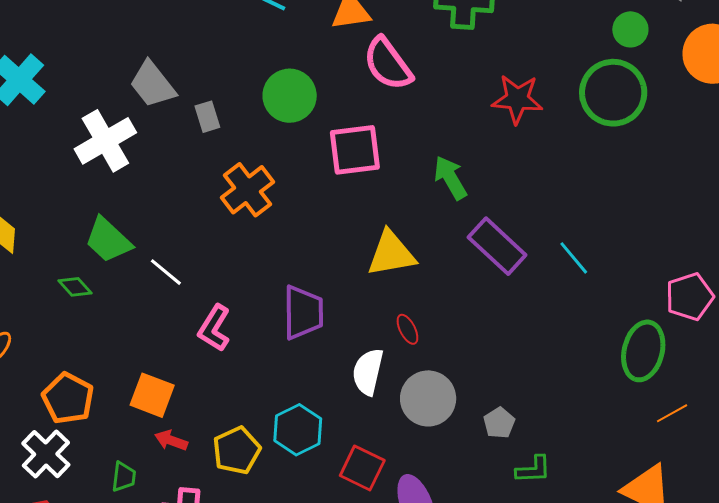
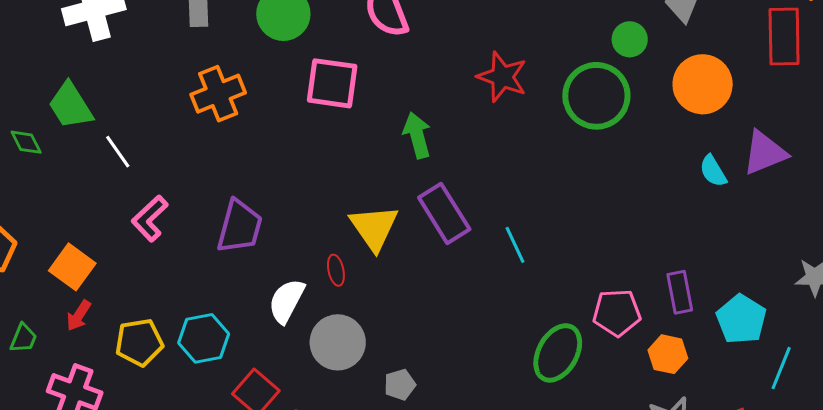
yellow triangle: (391, 254) -> (374, 228), moved, turned 50
red arrow: (171, 440) -> (79, 316), turned -92

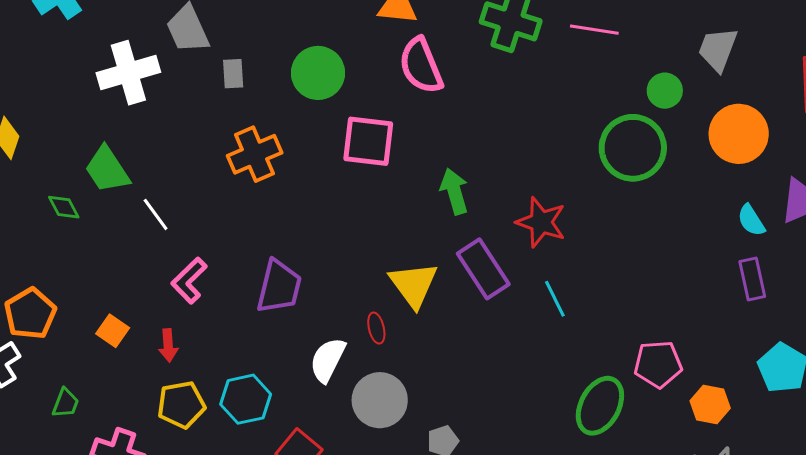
red star: (502, 77) -> (541, 222), moved
orange square: (72, 267) -> (113, 331), size x0.7
purple rectangle: (680, 292) -> (752, 279), moved
red arrow: (79, 316) -> (168, 345), moved, turned -36

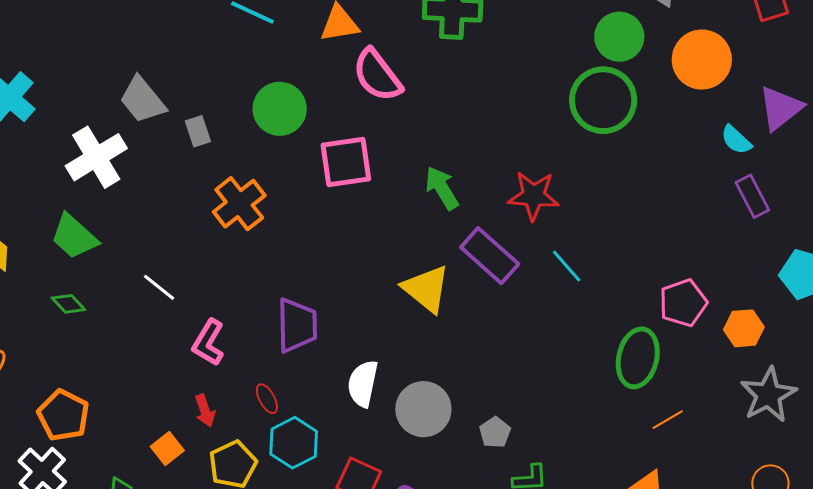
green circle: (665, 91) -> (619, 37), size x1.4
green trapezoid: (107, 170) -> (74, 237), moved
red ellipse: (376, 328) -> (267, 399), moved
orange square: (113, 331) -> (167, 449), moved, turned 32

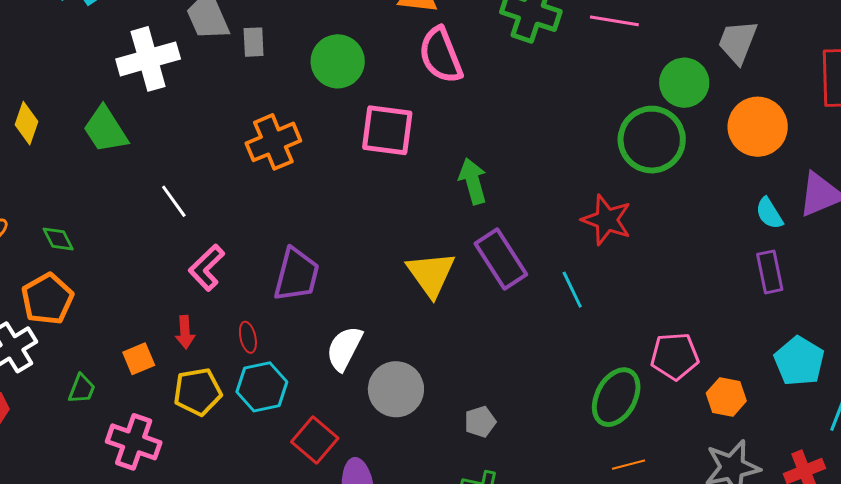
gray rectangle: (198, 131) -> (254, 42), moved
red star: (534, 196) -> (607, 220), moved
green diamond: (68, 304) -> (58, 239), moved
gray pentagon: (495, 432) -> (480, 422), moved

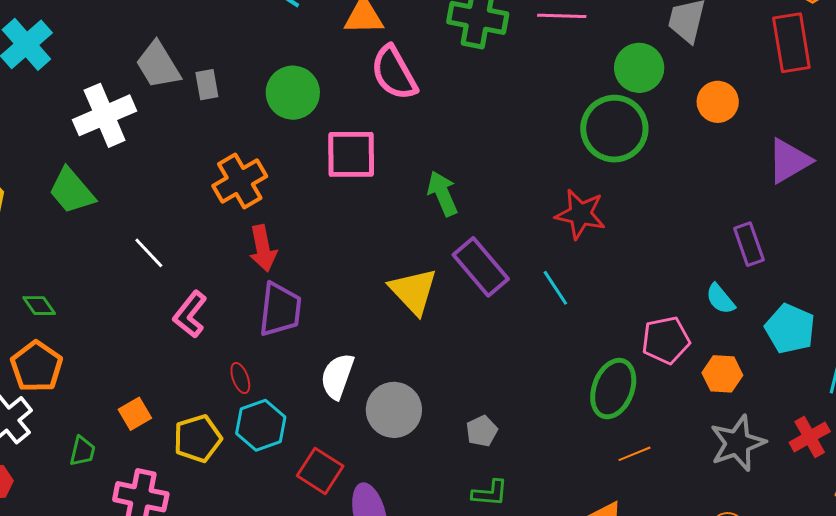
orange circle: (758, 127) -> (718, 102), size x0.7
cyan semicircle: (769, 213) -> (720, 299), moved
red arrow: (185, 332) -> (263, 248), moved, size x1.4

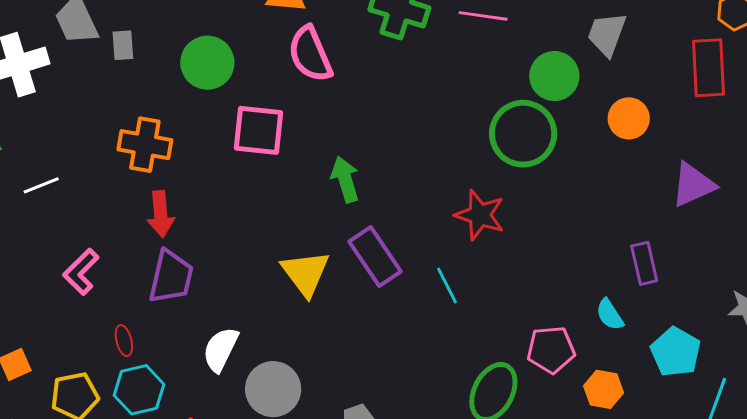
orange cross: (240, 181) -> (145, 145), turned 34
white line: (149, 253) -> (41, 185), moved, turned -75

